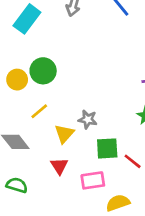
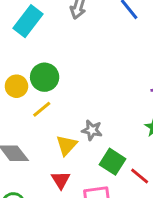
yellow line: (39, 111) -> (42, 109), moved
green square: (107, 148) -> (113, 162), turned 35

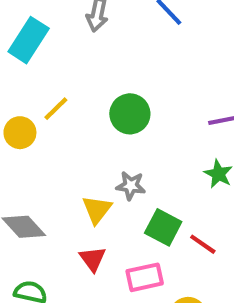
green circle: (45, 77) -> (130, 114), moved
yellow line: (42, 109) -> (56, 109), moved

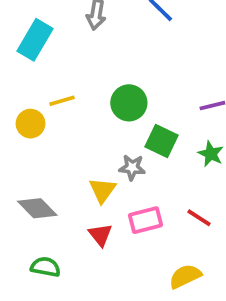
yellow line: (56, 109) -> (62, 101), turned 30
green square: (163, 227) -> (162, 141), moved
pink rectangle: (145, 277) -> (146, 220), moved

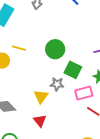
yellow line: (62, 101) -> (19, 48), turned 32
pink rectangle: (146, 220) -> (84, 93), moved

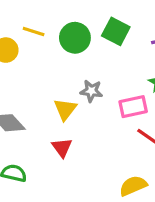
green circle: (55, 49) -> (75, 38), moved
green square: (73, 70) -> (116, 31), moved

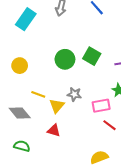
yellow line: (34, 32) -> (38, 94), moved
red triangle: (62, 147) -> (54, 130), turned -40

